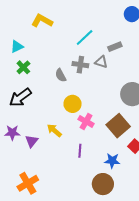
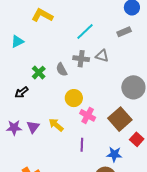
gray rectangle: (115, 47) -> (124, 32), moved
green cross: (23, 67) -> (39, 73), moved
black arrow: (20, 97) -> (22, 92), size x0.6
purple triangle: (32, 141) -> (33, 127), moved

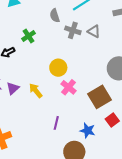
gray semicircle: (62, 70) -> (55, 16), moved
purple line: (82, 145) -> (56, 123), moved

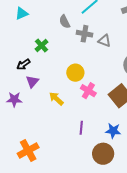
gray triangle: (94, 31) -> (105, 41), moved
purple triangle: (13, 88) -> (32, 81), moved

